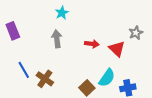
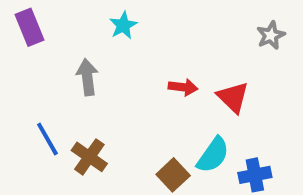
purple rectangle: (13, 31) -> (30, 27), moved
gray star: (136, 33) -> (271, 35), moved
gray arrow: (57, 39) -> (87, 77), moved

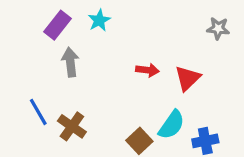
purple rectangle: (30, 27) -> (57, 25), moved, turned 60
gray star: (271, 35) -> (218, 28), turned 30
red triangle: (233, 97) -> (188, 78), turned 32

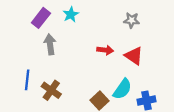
gray star: (218, 28) -> (132, 20), moved
red triangle: (188, 78) -> (134, 56), turned -42
blue line: (38, 112) -> (27, 80), turned 36

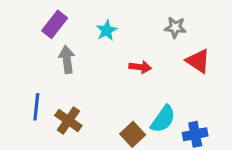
cyan star: (71, 14) -> (107, 30), moved
red triangle: (134, 56) -> (198, 61), moved

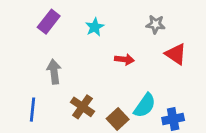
gray arrow: (67, 59) -> (54, 72), moved
blue line: (36, 107) -> (32, 110), moved
brown cross: (68, 121) -> (82, 107), moved

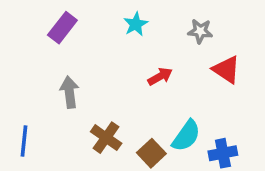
cyan star: (95, 27) -> (136, 24), moved
red arrow: (124, 59) -> (160, 76), turned -36
blue line: (32, 110) -> (24, 141), moved

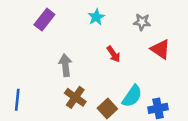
red arrow: (160, 76) -> (114, 54), turned 84
gray arrow: (69, 92) -> (65, 65), moved

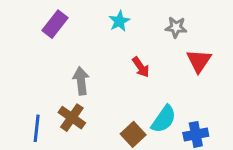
red triangle: (160, 49) -> (199, 61), turned 30
brown cross: (75, 97) -> (72, 118), moved
blue line: (17, 100) -> (37, 128), moved

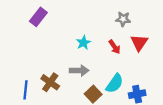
cyan star: (119, 21) -> (83, 43), moved
red arrow: (141, 67) -> (115, 47), moved
gray arrow: (81, 81) -> (79, 71), moved, turned 96

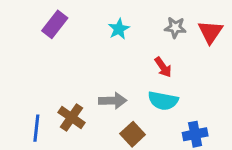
cyan star: (83, 43) -> (119, 29), moved
red triangle: (139, 43) -> (210, 32), moved
cyan semicircle: (115, 83) -> (163, 101), moved, turned 66

